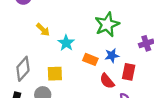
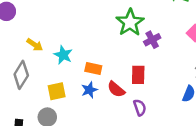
green star: (107, 24) -> (130, 22), moved
blue star: (112, 56) -> (89, 90), moved
gray diamond: (23, 69) -> (21, 75), moved

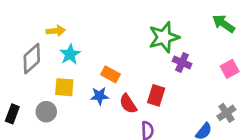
purple cross: (152, 40) -> (182, 62), turned 35
yellow arrow: (35, 45) -> (56, 31), turned -56
cyan star: (63, 55) -> (70, 54), moved

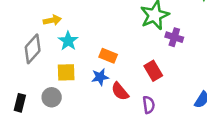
red rectangle: (156, 95) -> (153, 71), turned -42
red semicircle: (128, 104) -> (120, 91), moved

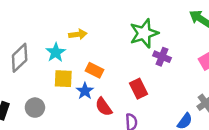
yellow arrow: (52, 20) -> (78, 34), moved
yellow square: (66, 72) -> (63, 79), moved
blue star: (100, 77) -> (85, 91), turned -30

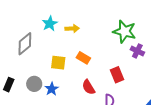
green star: (144, 33) -> (124, 31), turned 30
cyan star: (56, 52) -> (50, 24), moved
blue star: (85, 91) -> (52, 89), moved

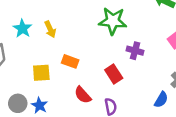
yellow arrow: (72, 29) -> (50, 29), turned 80
purple cross: (137, 51) -> (135, 51), moved

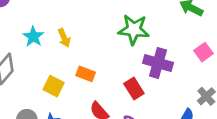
purple cross: (135, 51) -> (158, 63), size x1.5
yellow square: (41, 73) -> (54, 86), turned 30

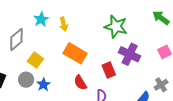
orange rectangle: (86, 74) -> (75, 53), size x1.6
yellow square: (54, 86) -> (35, 60), moved

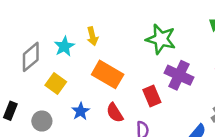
cyan star: (41, 19) -> (64, 46), moved
gray circle: (26, 80) -> (42, 121), moved
blue star: (43, 85) -> (81, 111), moved

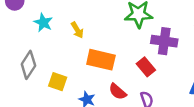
cyan star: (64, 46) -> (43, 23), moved

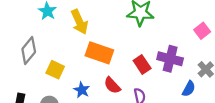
yellow arrow: (77, 30) -> (79, 22), size x1.5
purple cross: (164, 41) -> (170, 59), moved

